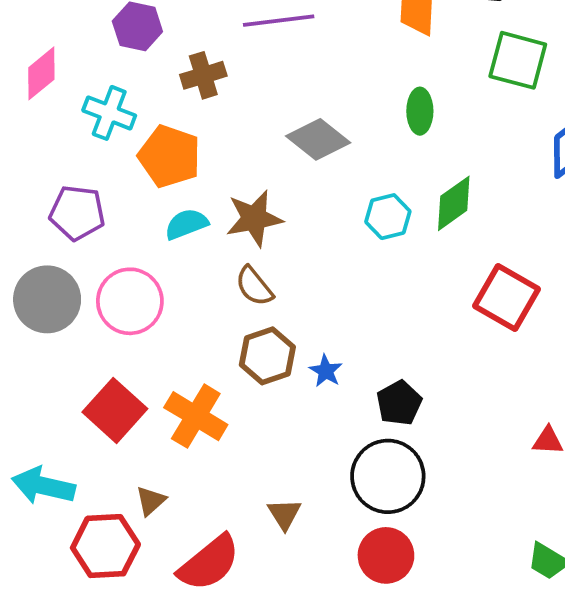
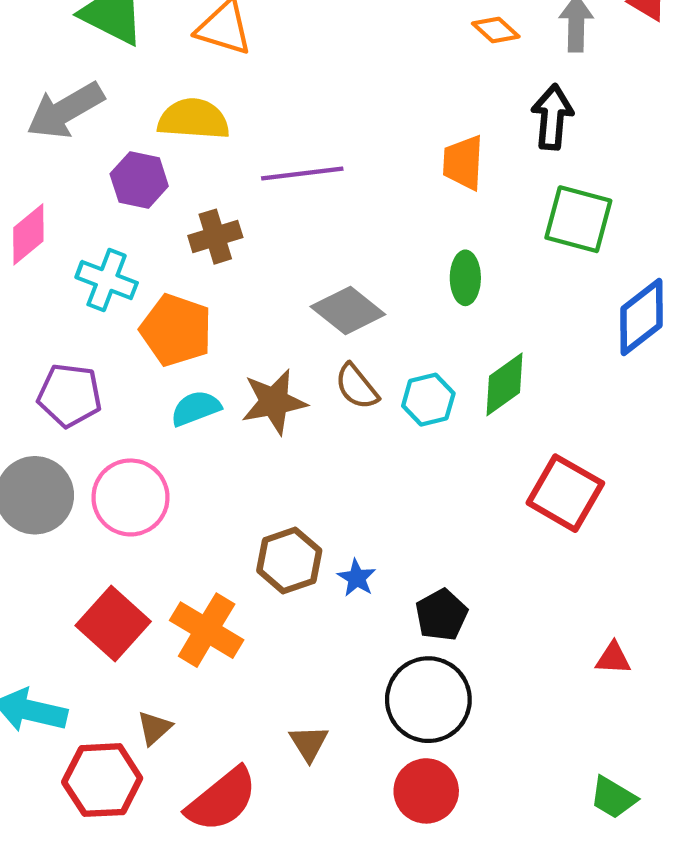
brown semicircle: (254, 286) -> (357, 387), moved

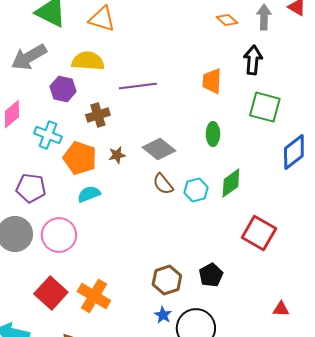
brown star: (274, 402) -> (117, 155), moved, size x0.6
brown hexagon: (289, 560) -> (167, 280), moved
blue star: (357, 578) -> (163, 315), moved
black pentagon: (441, 615) -> (211, 275), moved

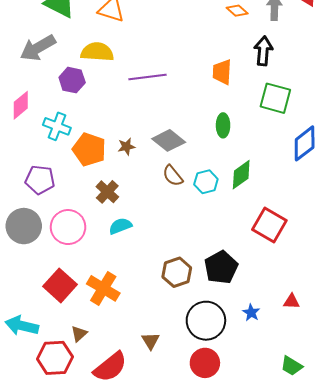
brown cross: (98, 115) -> (107, 192), moved, turned -30
cyan semicircle: (89, 194) -> (120, 226), moved
black pentagon: (211, 275) -> (221, 267), size x1.4
blue star: (163, 315) -> (251, 313), moved

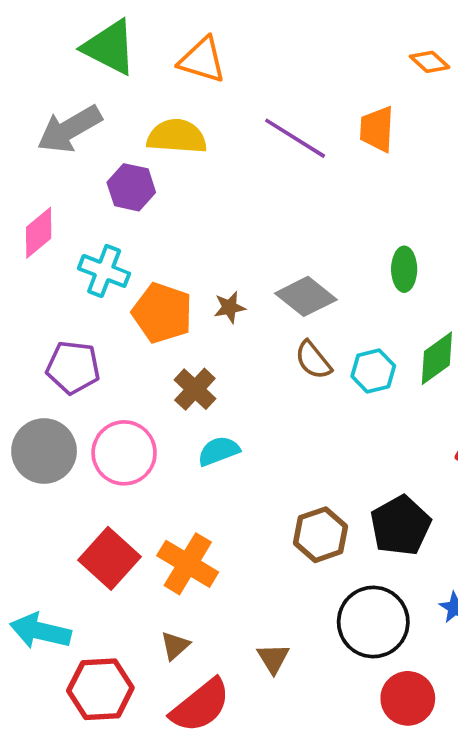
orange trapezoid: (222, 72) -> (377, 129), moved
purple line: (148, 77) -> (295, 138), moved, turned 39
brown triangle: (79, 334) -> (175, 646), moved
red circle: (205, 363) -> (408, 698), moved

